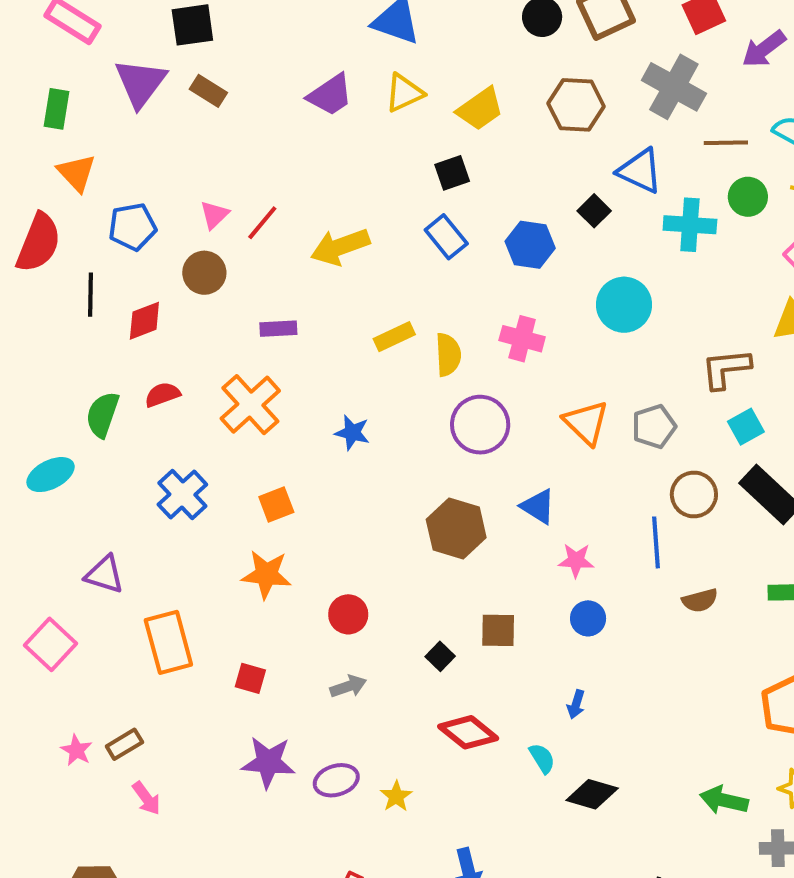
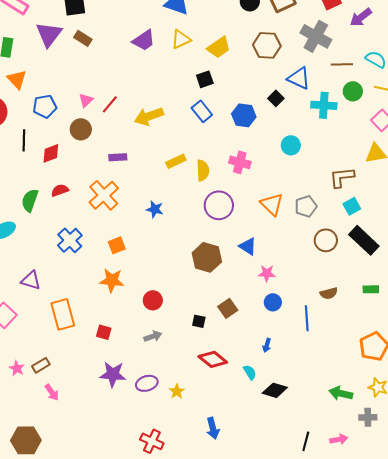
cyan circle: (624, 305) -> (291, 145), size x0.7
blue line: (656, 542) -> (307, 318), moved
brown square: (498, 630) -> (228, 308), turned -36
black square: (440, 656) -> (199, 321), turned -32

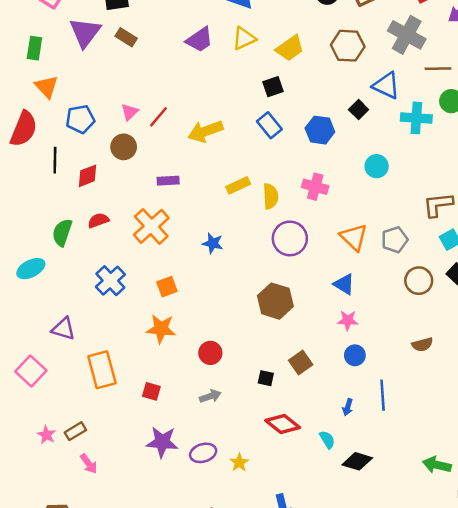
blue triangle: (248, 246) -> (344, 284), moved
blue line: (307, 318) -> (383, 395), moved

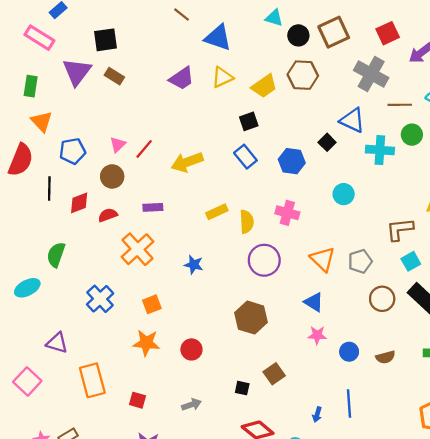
brown hexagon: (348, 46) -> (303, 75), moved
red semicircle: (98, 220) -> (108, 215), moved
red circle: (210, 353) -> (191, 349), moved
blue circle: (355, 355) -> (349, 352), moved

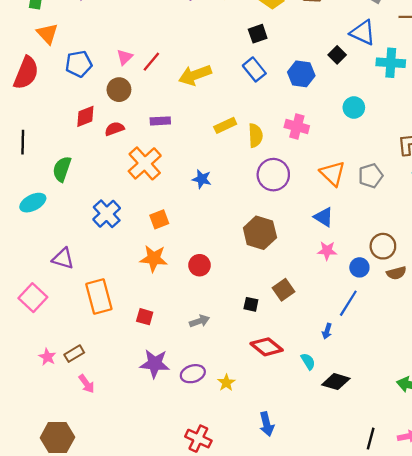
black line: (49, 189) -> (23, 142), moved
brown circle: (382, 299) -> (383, 246), moved
blue line: (349, 403) -> (348, 303), moved, turned 36

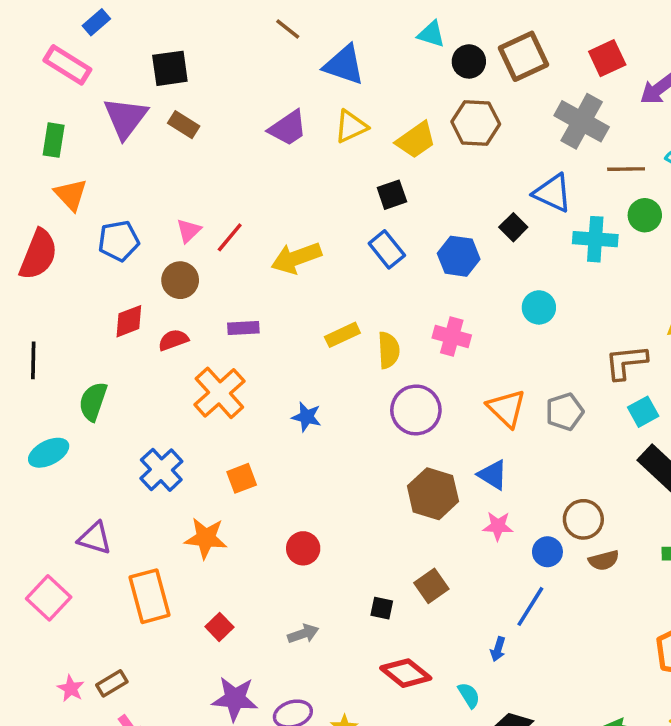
brown hexagon: (260, 233) -> (433, 494), moved
orange star: (154, 258) -> (206, 538), moved
red square: (145, 317) -> (219, 627), turned 30

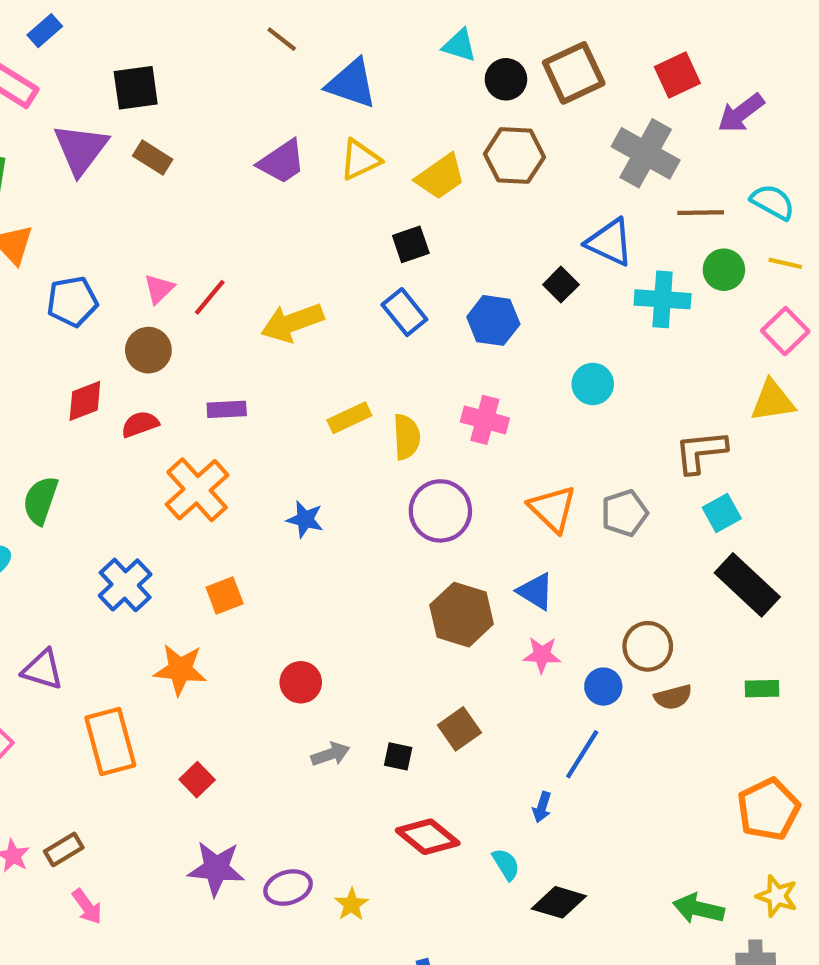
gray arrow: (303, 634) -> (330, 754), moved

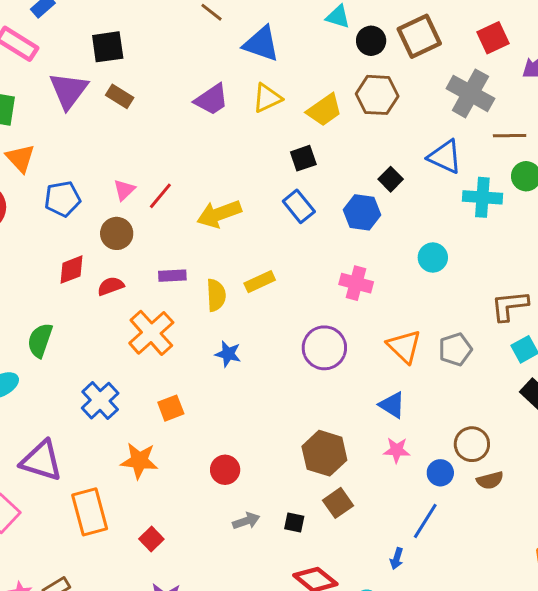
black square: (561, 285) -> (391, 179), moved
yellow semicircle: (407, 437) -> (216, 295), moved
brown hexagon: (462, 615) -> (324, 453), moved
purple triangle: (43, 670) -> (41, 461), size x1.4

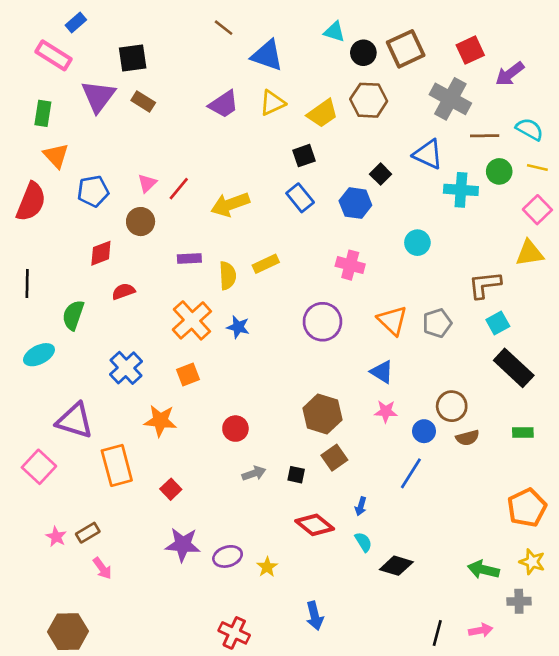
red semicircle: (111, 286) -> (123, 291), moved
orange cross: (151, 333) -> (192, 320), moved
blue arrow: (397, 559) -> (361, 506), moved

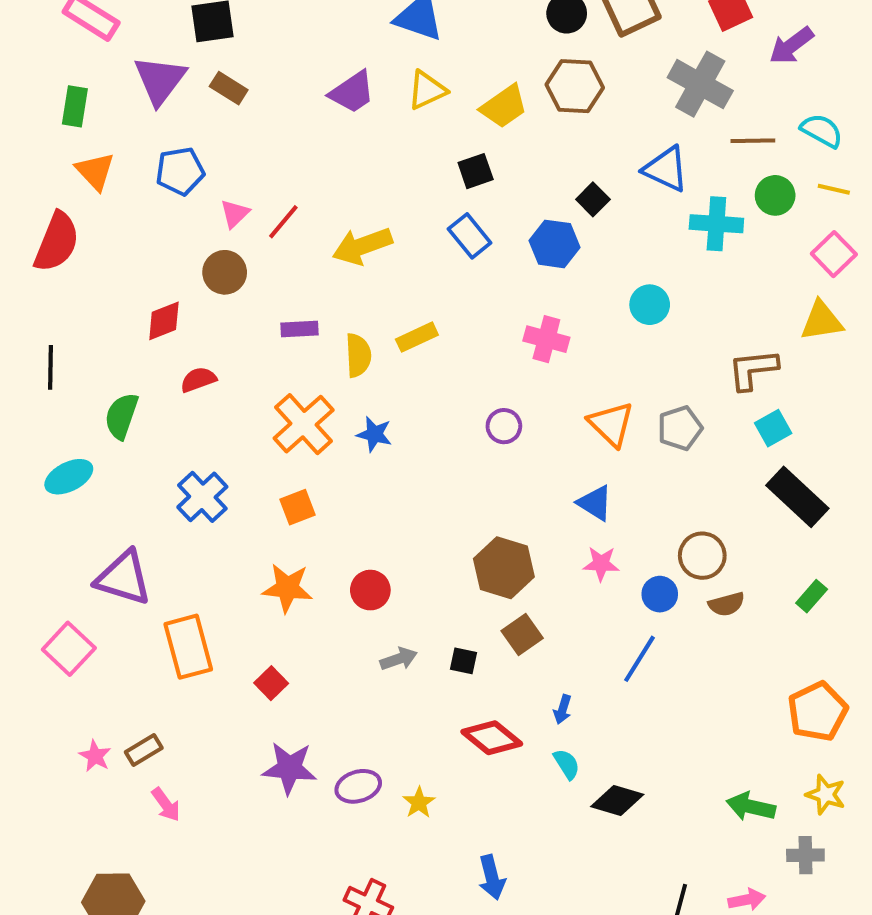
blue pentagon: (93, 191) -> (180, 171), moved
purple circle: (322, 322) -> (504, 426), size x0.6
orange star: (160, 421) -> (287, 588), moved
green rectangle: (523, 432) -> (812, 596), turned -48

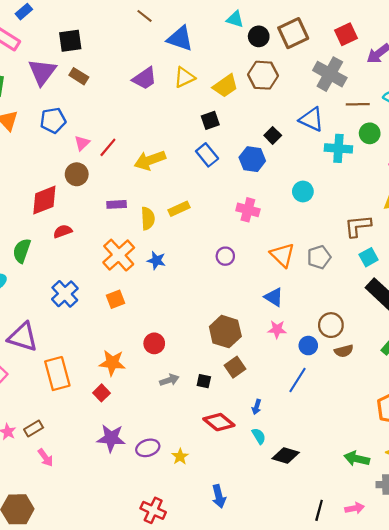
red diamond: (164, 321) -> (44, 200), size x1.4
orange star: (287, 588) -> (112, 363), moved

